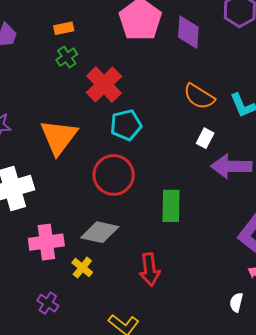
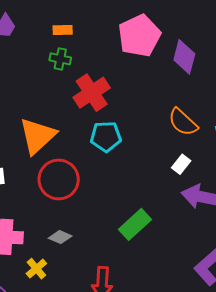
green cross: (67, 57) -> (60, 59), turned 35
red circle: (114, 175) -> (59, 179), moved
green rectangle: (171, 206) -> (135, 224), turned 36
gray diamond: (100, 232) -> (60, 237), size x0.6

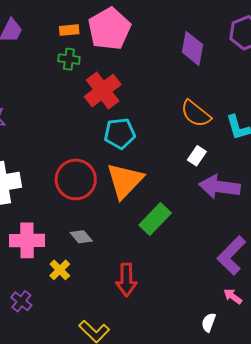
pink pentagon: (139, 36) -> (109, 29), moved
orange triangle: (37, 136) -> (125, 181), moved
gray diamond: (60, 237) -> (81, 237), turned 30

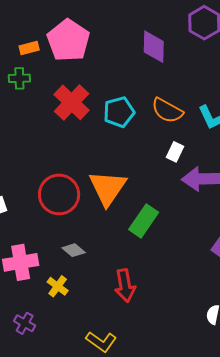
green cross: (69, 59) -> (19, 78), moved
cyan pentagon: (120, 133) -> (119, 112), moved

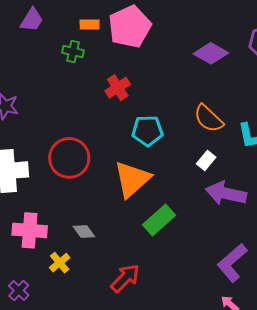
purple diamond: (154, 47) -> (211, 53), turned -76
red cross: (72, 102) -> (118, 88), size x0.7
cyan pentagon: (119, 112) -> (147, 131), moved
red circle: (59, 195) -> (69, 158), moved
red arrow: (125, 286) -> (125, 278), turned -140

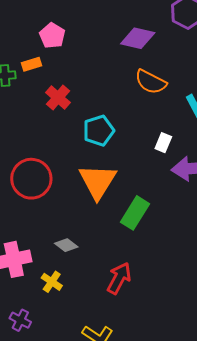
orange rectangle: (90, 24) -> (31, 64), moved
pink pentagon: (130, 27) -> (52, 36), size x0.6
orange semicircle: (208, 119) -> (151, 82), moved

